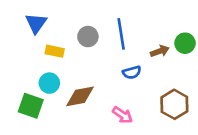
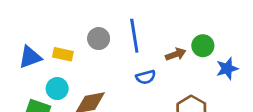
blue triangle: (36, 23) -> (30, 57), moved, turned 35

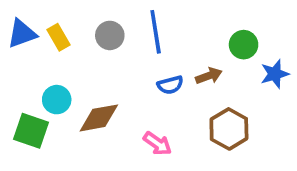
yellow rectangle: (63, 54) -> (58, 37), moved, turned 48
brown arrow: (176, 54) -> (209, 76), moved
blue triangle: (30, 57) -> (22, 34), moved

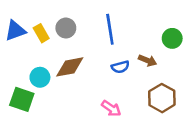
gray circle: (110, 35) -> (66, 28), moved
brown arrow: (209, 76) -> (148, 60), turned 42
brown diamond: (99, 118) -> (70, 67), moved

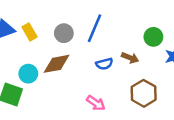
gray circle: (66, 28) -> (64, 33), moved
blue line: (110, 29) -> (95, 28), turned 32

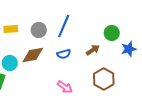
yellow rectangle: (30, 32) -> (11, 29), turned -64
brown arrow: (130, 58) -> (93, 50), turned -56
blue semicircle: (104, 64) -> (64, 54), moved

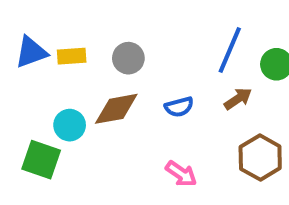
blue line: (64, 26) -> (230, 50), moved

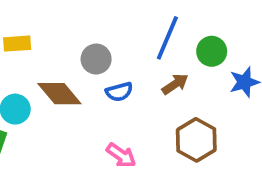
gray circle: (128, 58) -> (96, 59), moved
brown diamond: (116, 109) -> (60, 94), turned 60

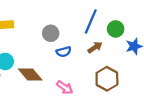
brown diamond: (60, 94) -> (30, 74), moved

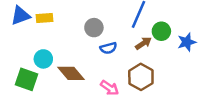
green circle: (116, 29) -> (161, 31), moved
brown hexagon: (107, 79) -> (141, 77), moved

